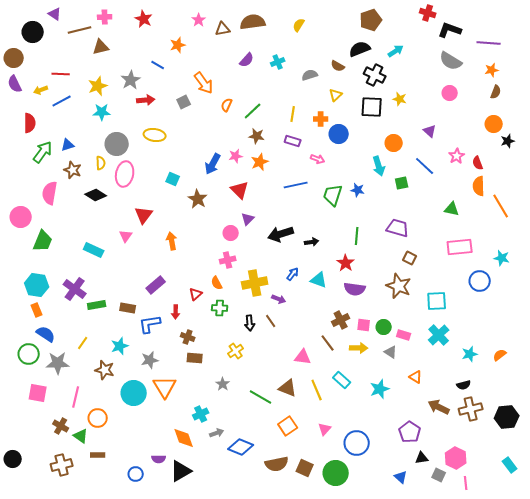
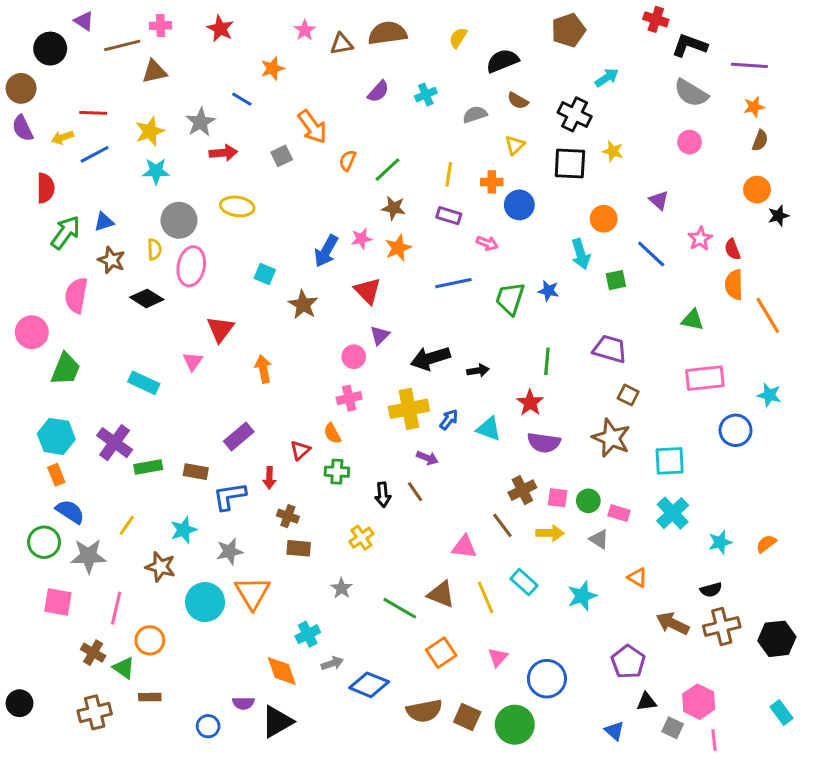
black semicircle: (360, 49) -> (502, 61), moved
yellow cross: (255, 283) -> (409, 409), moved

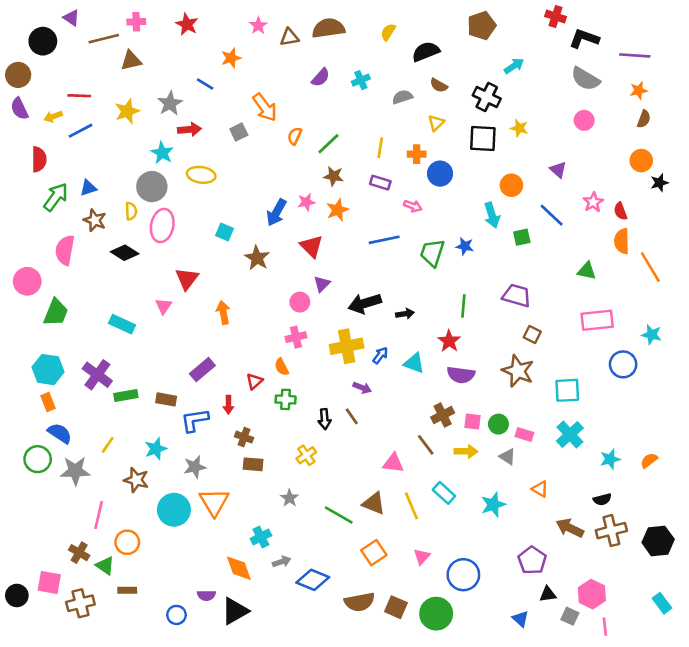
cyan star: (156, 171) -> (162, 153), moved, turned 30
pink square: (58, 602) -> (49, 582), moved

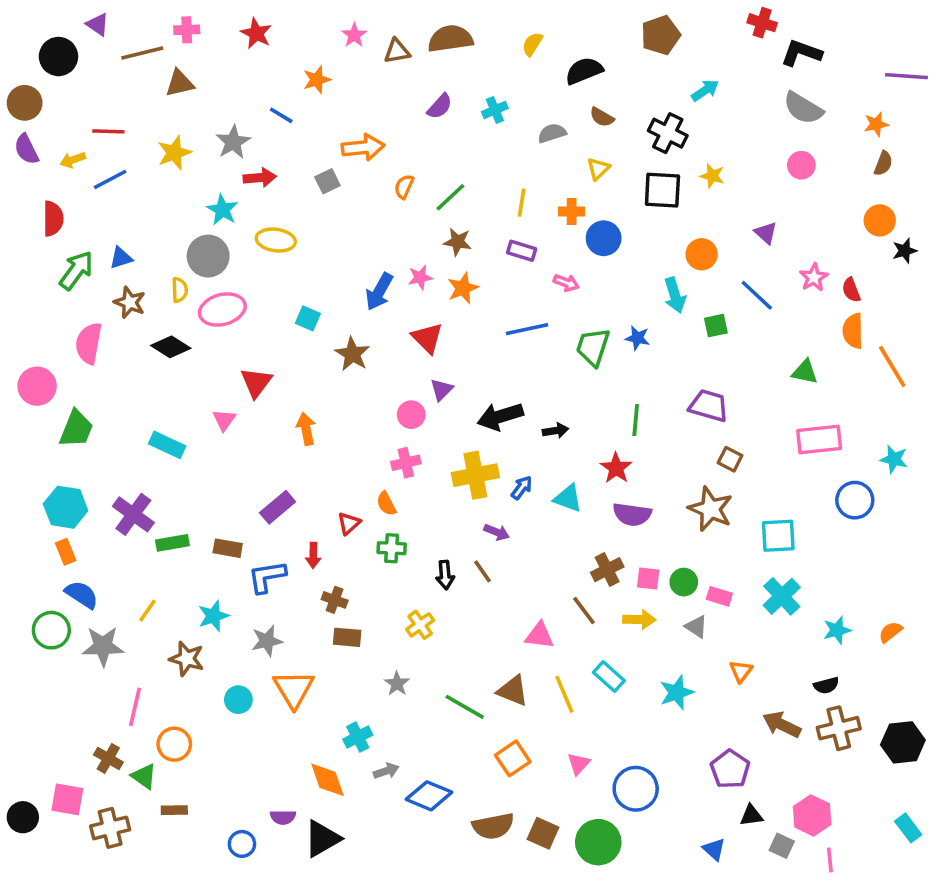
purple line: (635, 55) -> (906, 76), moved
orange arrow: (265, 107) -> (363, 147), turned -60
pink ellipse: (162, 225) -> (222, 309), turned 64
orange triangle: (540, 489) -> (741, 671), turned 36
cyan circle: (174, 510) -> (238, 700), size x0.6

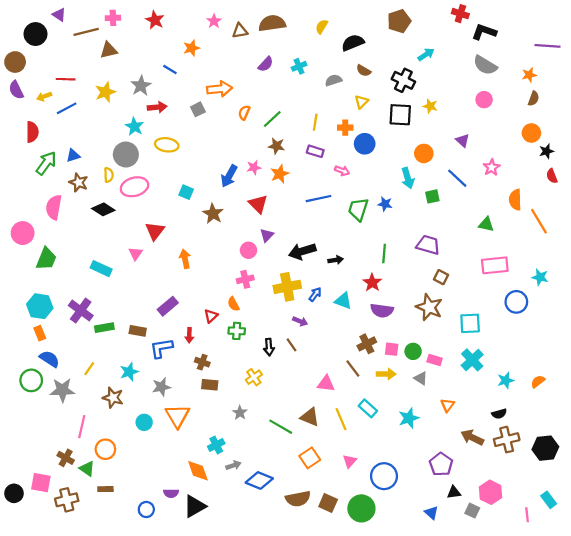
red semicircle: (851, 290) -> (552, 176), moved
pink line: (830, 860) -> (527, 515), moved

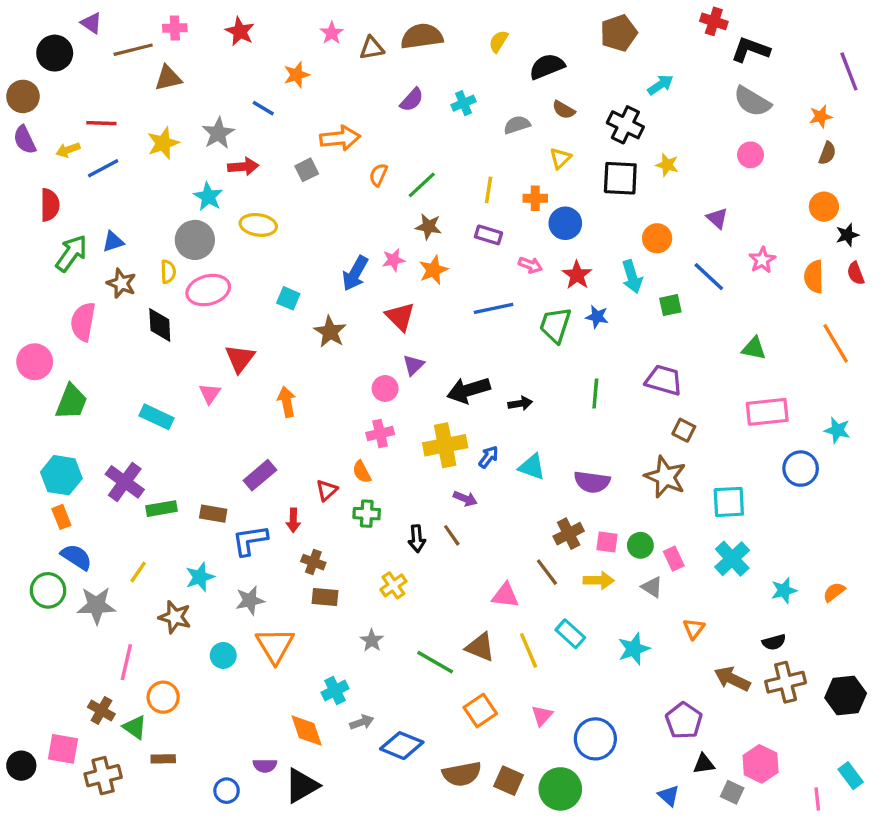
purple line: (548, 46) -> (849, 71), turned 65
orange semicircle: (515, 200) -> (814, 277), moved
black diamond: (103, 209) -> (160, 325), turned 55
red star: (372, 283) -> (577, 275), moved
pink rectangle: (435, 360) -> (674, 559), turned 48

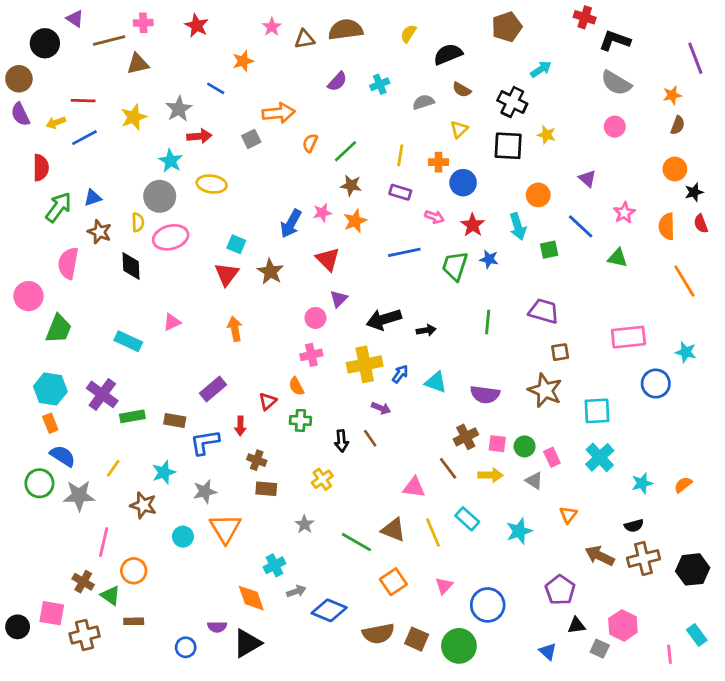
green triangle: (754, 348) -> (617, 258), moved
red triangle: (240, 358) -> (227, 274), moved
pink triangle: (210, 393) -> (172, 322), turned 30
brown square: (684, 430) -> (560, 352), turned -36

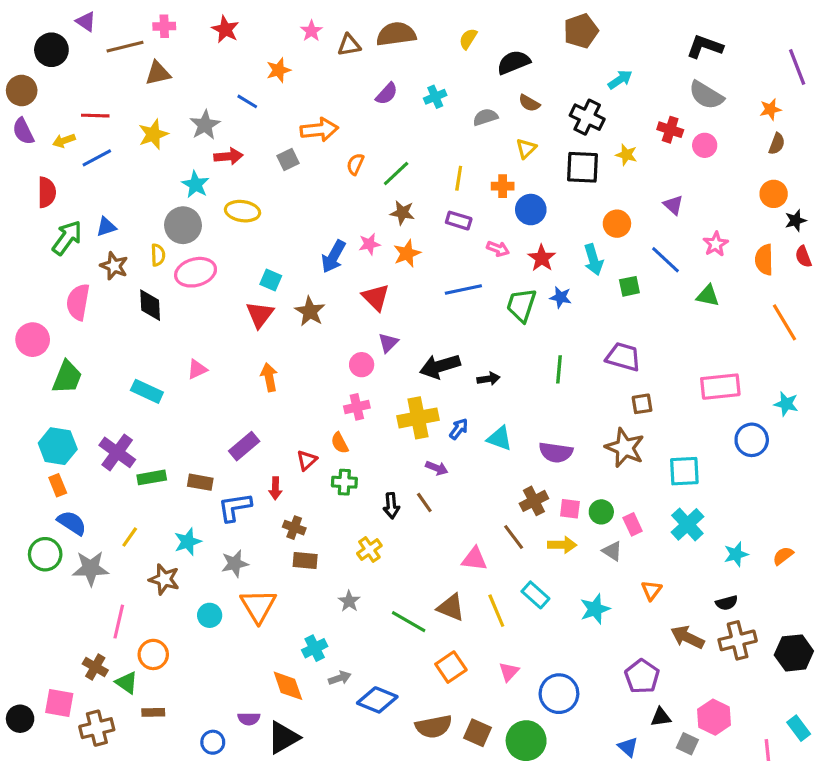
red cross: (585, 17) -> (670, 130), moved

